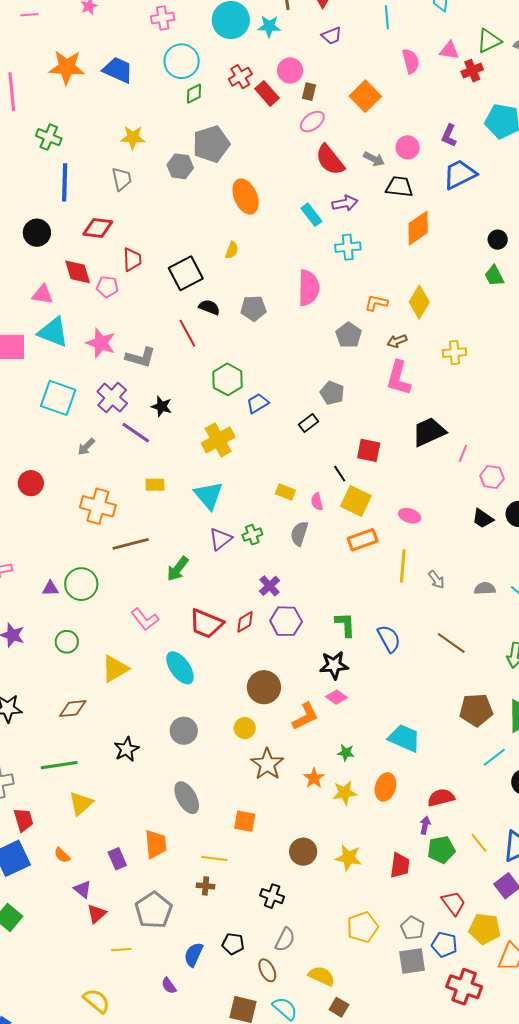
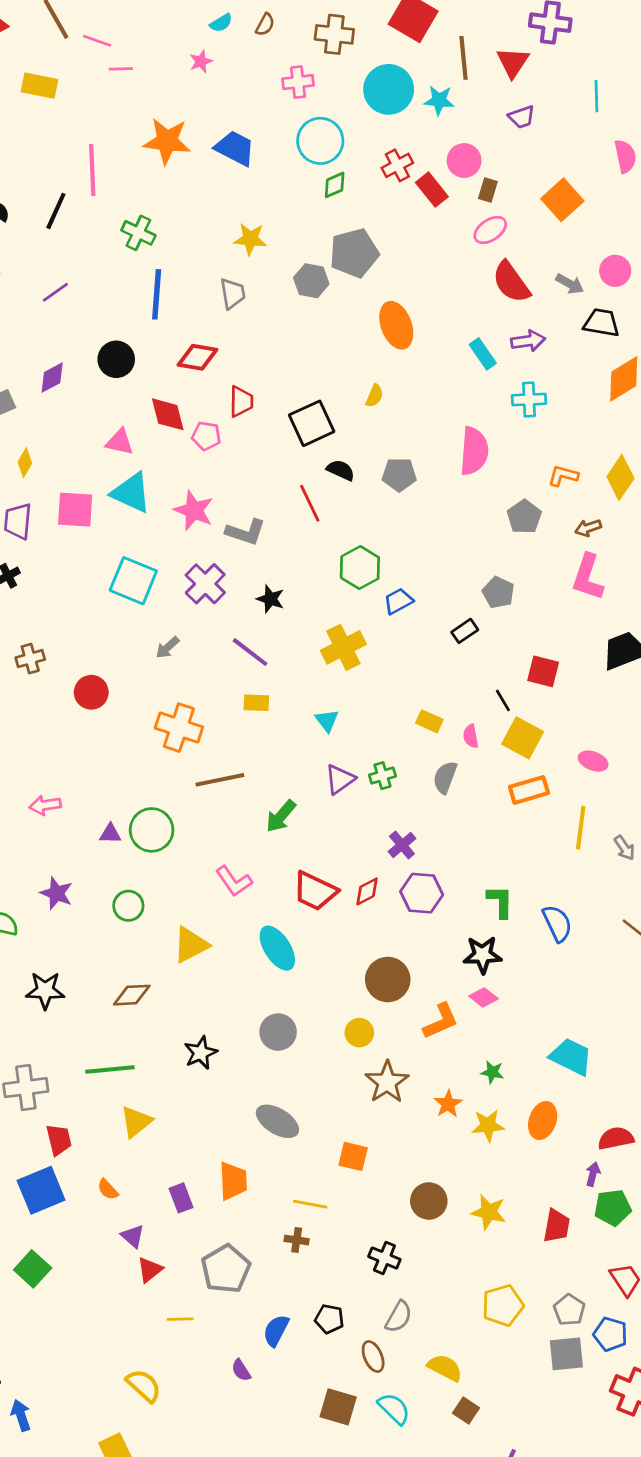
purple line: (136, 433) -> (250, 652), moved
cyan triangle: (209, 495) -> (327, 721), size x0.6
gray ellipse: (187, 798) -> (277, 1121), turned -32

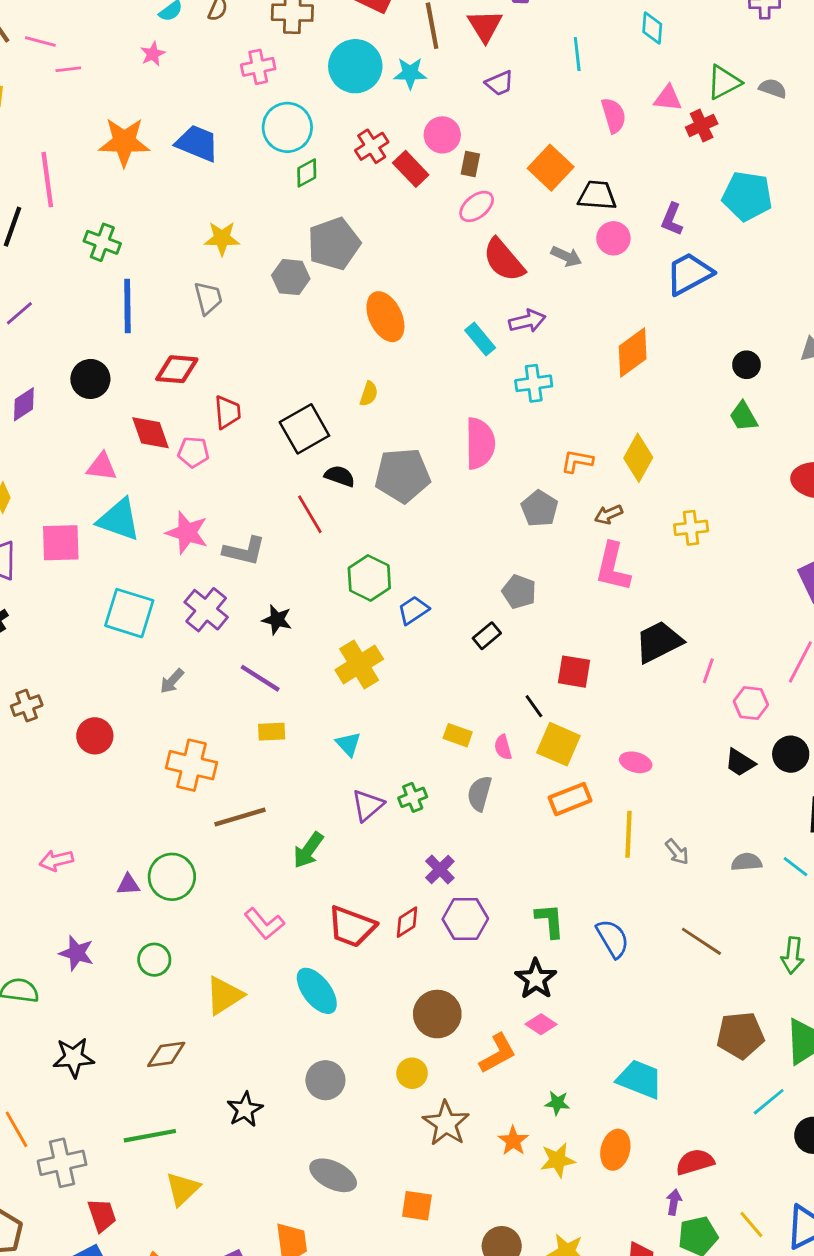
black trapezoid: (601, 323) -> (597, 195), moved
gray pentagon: (399, 475) -> (402, 475), size x1.5
black star: (482, 955) -> (536, 979), turned -30

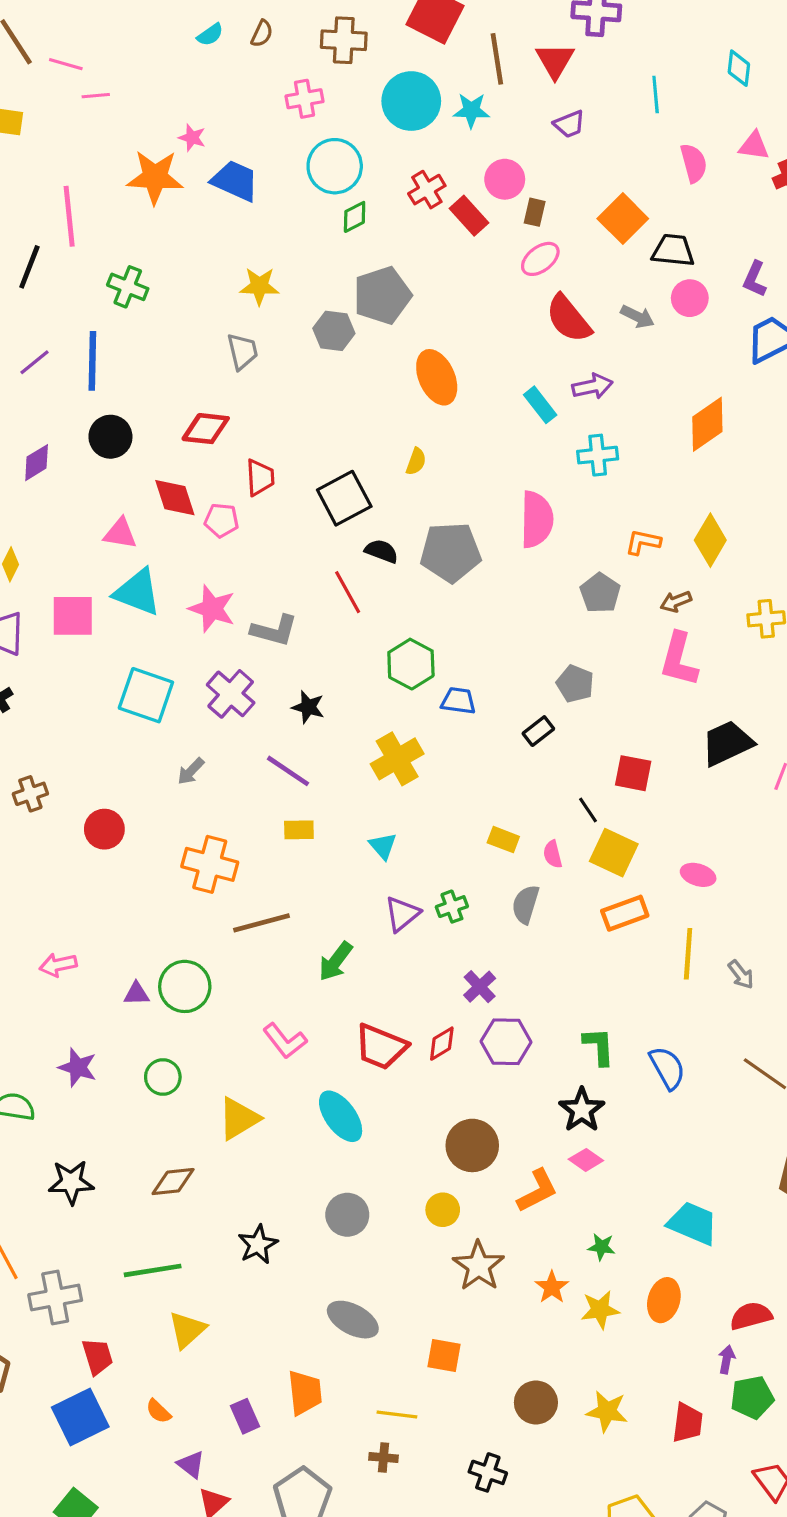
pink star: (153, 54) -> (192, 138), moved, turned -30
blue line: (127, 306) -> (92, 361), moved
blue trapezoid: (413, 610) -> (458, 701), turned 40

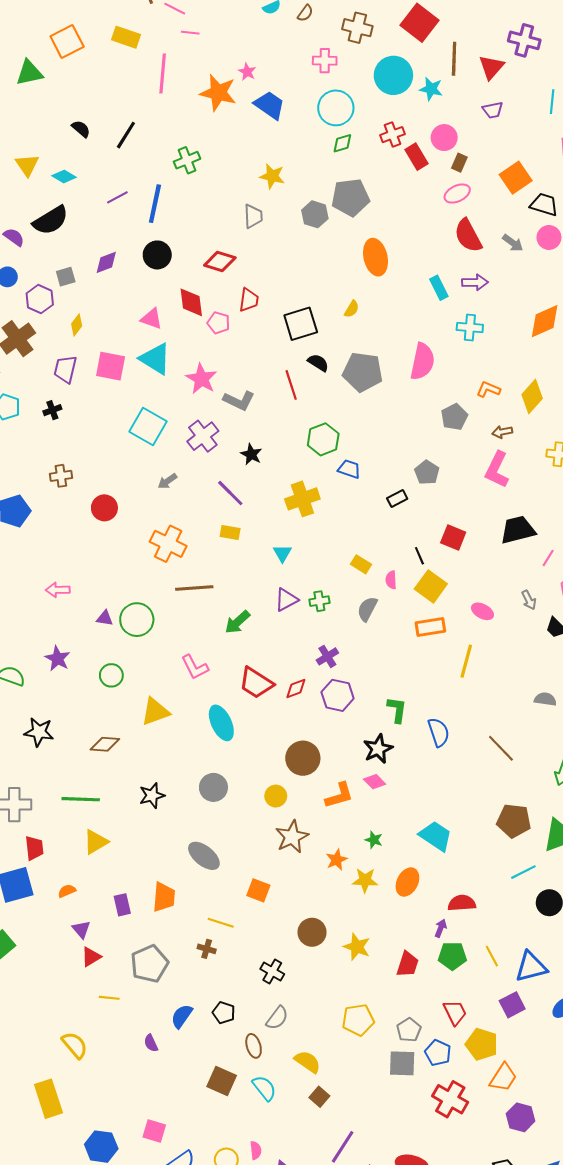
pink line: (69, 216) -> (163, 74), moved
green cross: (128, 287) -> (187, 160), turned 35
gray arrow: (741, 975) -> (529, 600), moved
orange semicircle: (158, 1411) -> (67, 891), turned 102

